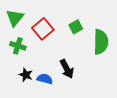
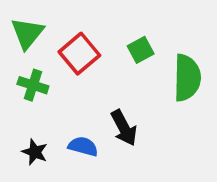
black star: (26, 75) -> (35, 152), moved

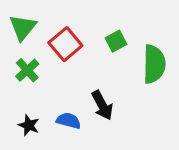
green cross: (33, 85) -> (27, 70), turned 30

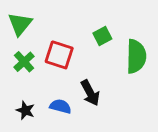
red square: (65, 44) -> (59, 55), moved, turned -32

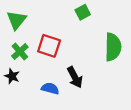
green square: (102, 36) -> (83, 12), moved
black star: (25, 110) -> (12, 76), moved

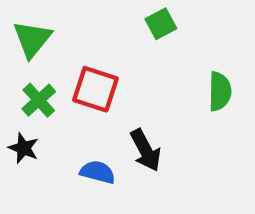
green semicircle: (113, 47) -> (220, 91), size x0.7

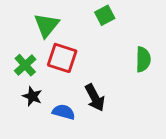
green triangle: (32, 39) -> (47, 25), moved
black star: (23, 148) -> (32, 96), moved

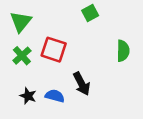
green triangle: (47, 25) -> (21, 22), moved
black star: (32, 96) -> (28, 96), moved

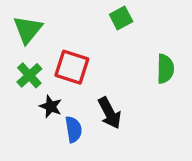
black star: (28, 96) -> (51, 106), moved
blue semicircle: (55, 96) -> (74, 129), turned 66

